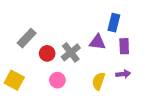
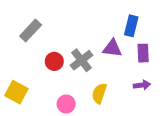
gray rectangle: (27, 38) -> (31, 31), moved
pink circle: (57, 80) -> (66, 104), moved
yellow semicircle: (99, 81) -> (99, 93), moved

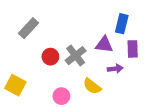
purple arrow: (142, 85) -> (115, 69), moved
yellow semicircle: (99, 93) -> (92, 86), turned -72

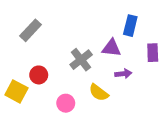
purple rectangle: (133, 49) -> (153, 53), moved
red circle: (50, 57) -> (39, 75), moved

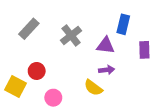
gray cross: (81, 60) -> (71, 35), moved
purple arrow: (123, 74) -> (107, 70), moved
pink circle: (66, 103) -> (53, 98), moved

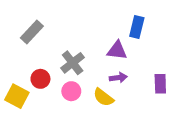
gray cross: (71, 35) -> (73, 63), moved
purple rectangle: (144, 50) -> (160, 84), moved
pink circle: (53, 98) -> (71, 91), moved

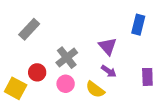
blue rectangle: (137, 27) -> (138, 25), moved
purple triangle: (117, 50) -> (108, 46), turned 42
purple arrow: (118, 78) -> (109, 71), turned 42

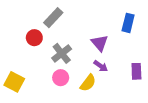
gray rectangle: (29, 29) -> (53, 18), moved
red circle: (37, 72) -> (34, 38), moved
yellow semicircle: (95, 89) -> (88, 83), turned -90

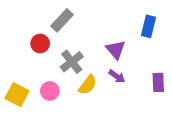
pink circle: (61, 78) -> (50, 91), moved
yellow semicircle: (88, 83) -> (88, 85), moved

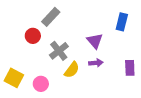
purple arrow: (117, 76) -> (96, 63), turned -40
pink circle: (50, 91) -> (41, 84), moved

